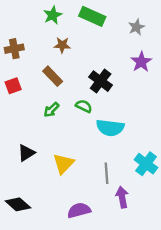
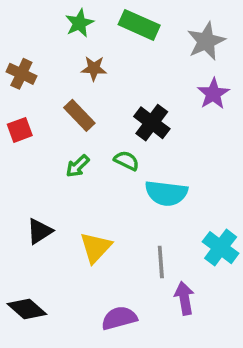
gray star: (136, 27) -> (206, 41), size x1.5
brown cross: (14, 49) -> (21, 74), turned 36

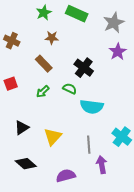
red square: (20, 130) -> (11, 84), moved
black diamond: (27, 309) -> (26, 164), moved

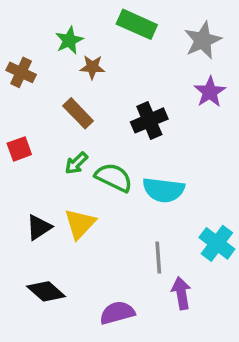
green star: (44, 13) -> (69, 40), moved
black cross: (84, 68) -> (149, 120), turned 30
green semicircle: (70, 89) -> (114, 177), moved, size x1.5
yellow triangle: (53, 137) -> (80, 224), moved

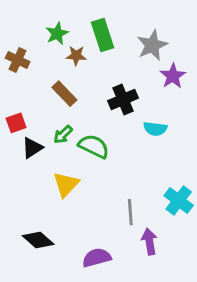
green rectangle: (137, 24) -> (102, 35), moved, turned 48
gray star: (203, 40) -> (152, 45), moved
cyan semicircle: (164, 190) -> (155, 129), moved, size x0.7
black triangle: (39, 227) -> (32, 148), moved

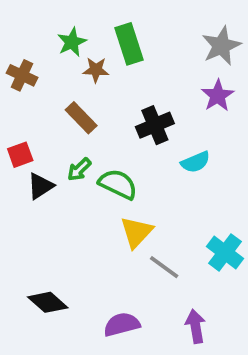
gray star: (152, 45) -> (221, 46), moved
cyan semicircle: (155, 129) -> (195, 162), turned -30
yellow triangle: (66, 184) -> (136, 232), moved
gray line: (130, 212) -> (164, 267), turned -50
purple arrow: (149, 241) -> (195, 326), moved

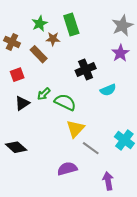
brown rectangle: (81, 118) -> (39, 54), moved
red square: (20, 155) -> (17, 75), moved
black diamond: (48, 302) -> (16, 147), moved
purple semicircle: (122, 324) -> (67, 169), moved

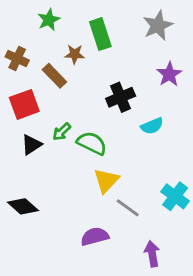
green star: (40, 24) -> (49, 20), moved
gray star: (122, 26) -> (158, 25), moved
red square: (17, 75) -> (24, 104), size x1.5

